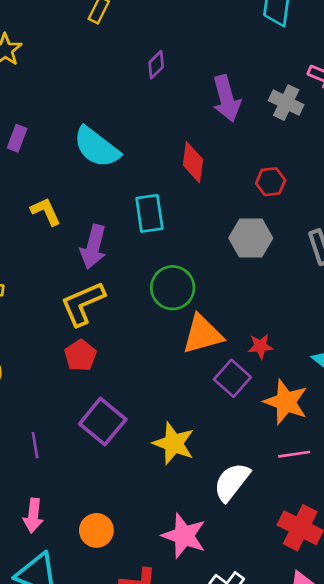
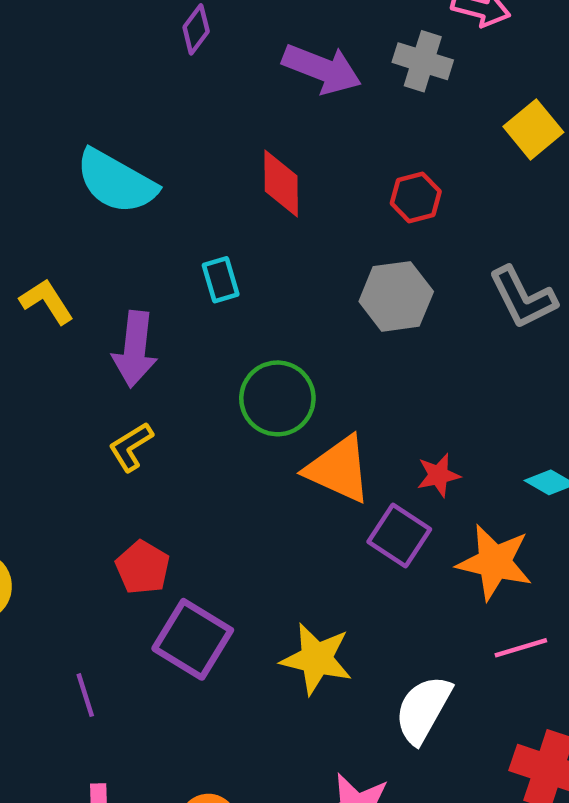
purple arrow: (226, 99) -> (322, 69), turned -45
cyan rectangle: (149, 213) -> (221, 280), size x0.7
yellow L-shape: (83, 304) -> (131, 447), size x0.6
orange triangle: (202, 334) -> (339, 469), turned 48
red pentagon: (80, 355) -> (143, 567), moved

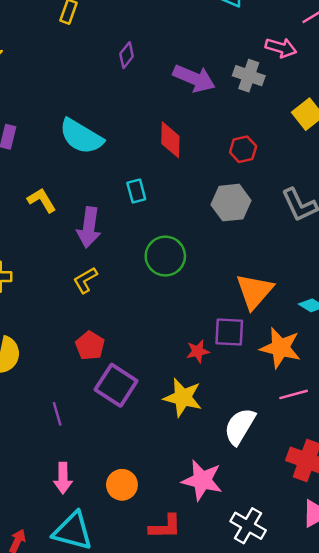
orange triangle: (339, 469) -> (254, 291), moved, turned 45
red star: (439, 475) -> (198, 351), moved
purple square: (399, 536) -> (229, 332), turned -32

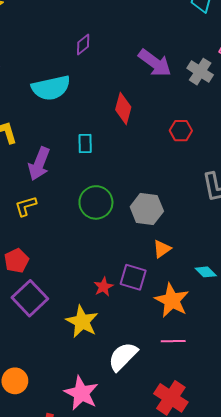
purple diamond: (127, 55) -> (83, 45), moved
cyan semicircle: (81, 136) -> (51, 88), turned -57
gray hexagon: (231, 203) -> (147, 209), moved
orange triangle: (254, 291) -> (162, 249), size x0.6
red star: (198, 351) -> (103, 287), turned -30

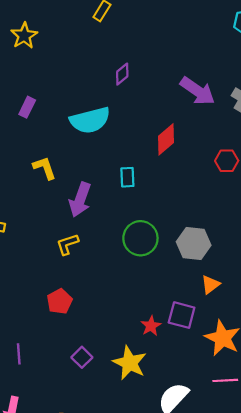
red diamond: (123, 108) -> (166, 139), turned 36
purple square: (30, 298) -> (82, 357), moved, size x0.6

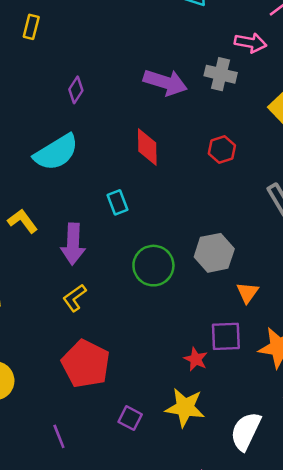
red diamond: (166, 139) -> (147, 147), turned -32
red pentagon: (59, 301) -> (86, 364), size x1.6

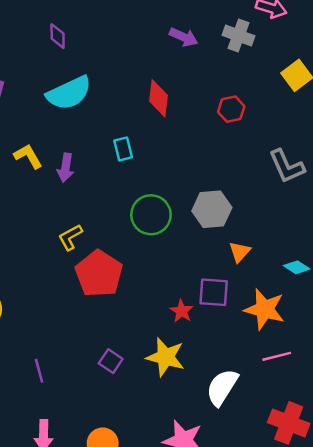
purple arrow: (165, 82) -> (184, 37), size x0.7
purple diamond: (76, 90) -> (58, 36), moved, turned -40
purple arrow: (73, 244) -> (65, 168), moved, size x0.7
red pentagon: (86, 364) -> (99, 274), moved

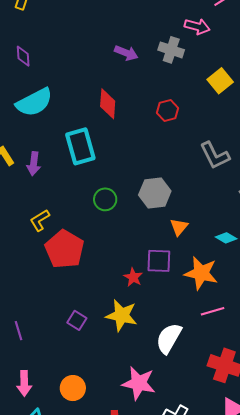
cyan rectangle: (123, 149) -> (80, 146), size x1.8
green circle: (151, 215) -> (105, 199), size x0.7

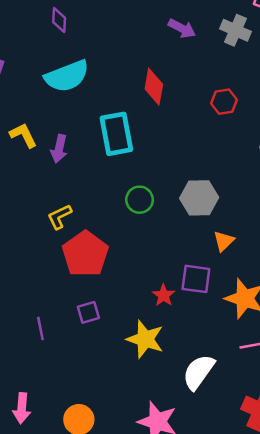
purple square: (77, 320) -> (88, 312), moved, turned 36
purple line: (19, 331) -> (40, 329), moved

